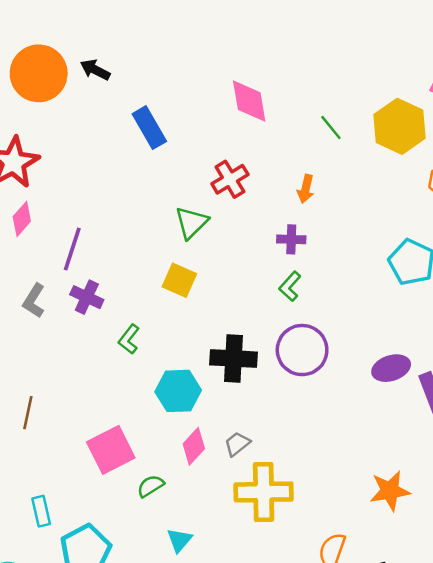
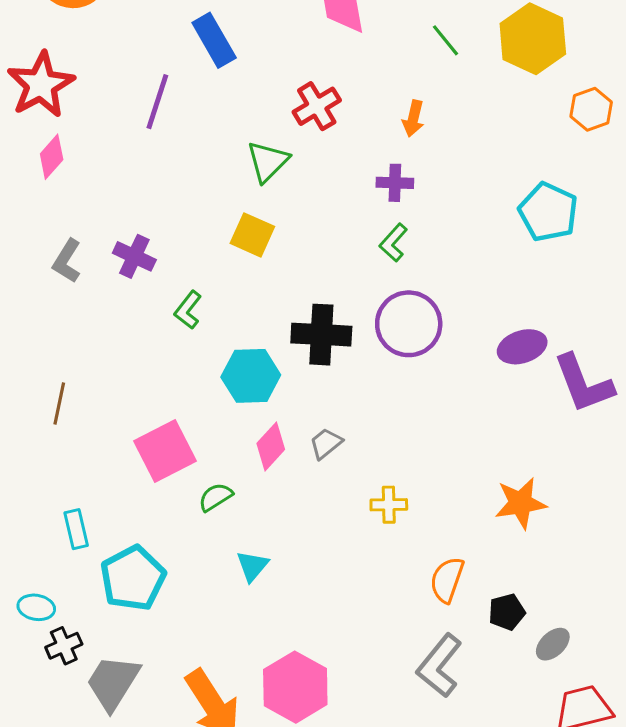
purple line: (72, 249) -> (157, 102), moved
yellow cross: (264, 492) -> (389, 505), moved, size x0.5

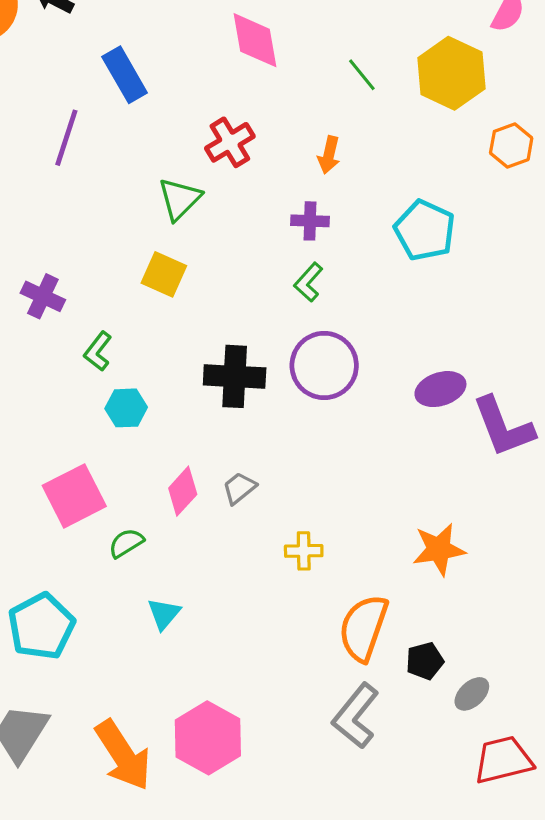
cyan pentagon: (548, 212) -> (425, 230), moved
cyan hexagon: (251, 376) -> (126, 408), moved, size x0.7
orange semicircle: (447, 580) -> (363, 628), size x1.4

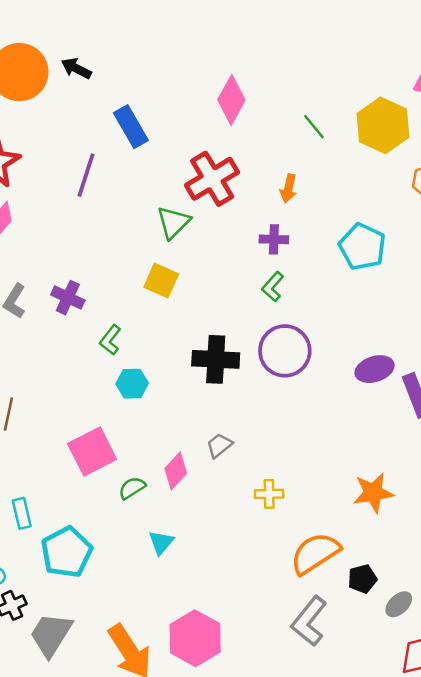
pink diamond: (255, 40) -> (231, 100), turned 39
red cross: (230, 142) -> (212, 179), size x1.4
pink diamond: (183, 491) -> (176, 471), moved
orange semicircle: (363, 628) -> (315, 553), turned 38

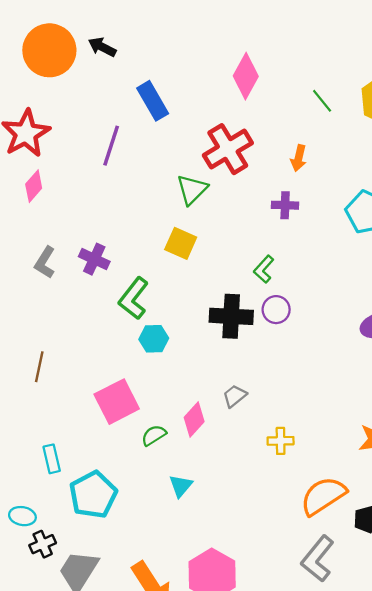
green L-shape: (273, 287) -> (264, 269), moved
green L-shape: (110, 340) -> (134, 298), size x1.5
purple circle: (285, 351) -> (276, 310), moved, size x0.6

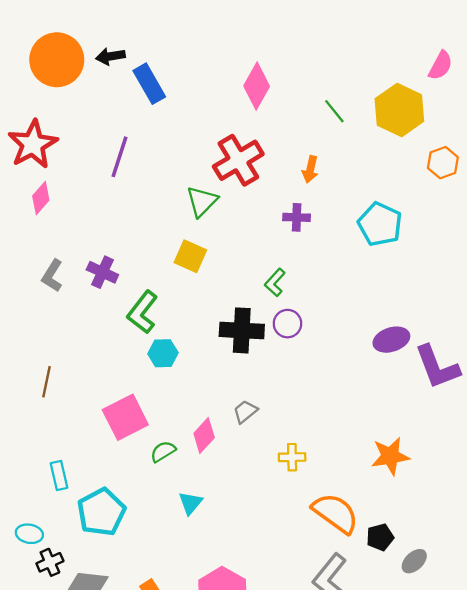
black arrow: (102, 47) -> (110, 56), turned -36
blue rectangle: (153, 101) -> (149, 84), moved
orange semicircle: (323, 496) -> (335, 513), turned 69

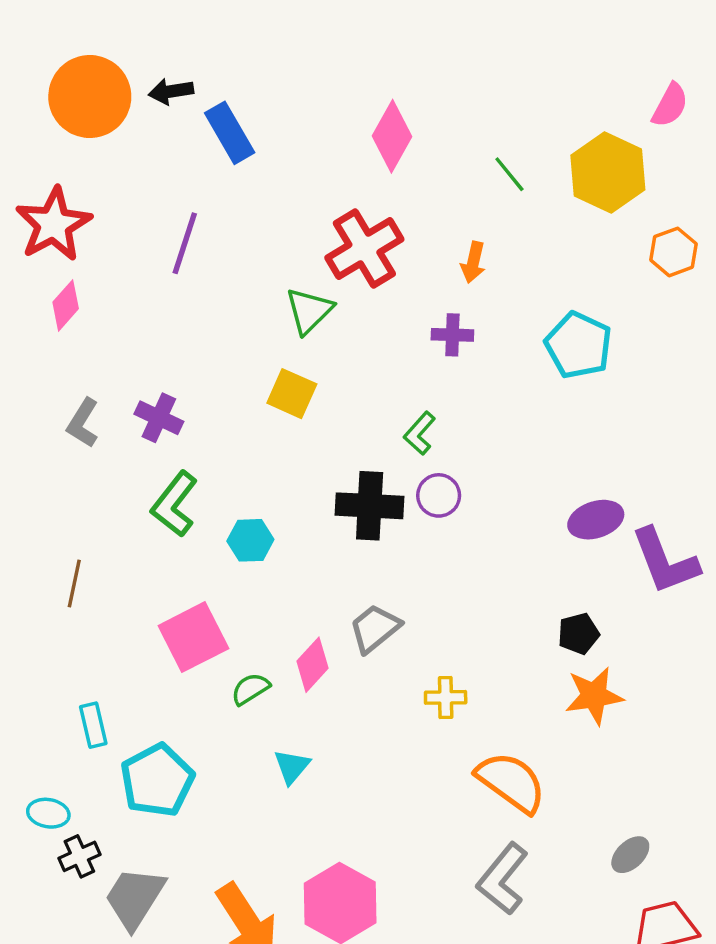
green L-shape: (142, 312) -> (174, 504), moved
gray trapezoid: (245, 412) -> (375, 628), size x1.4
black pentagon: (380, 537) -> (579, 634), moved

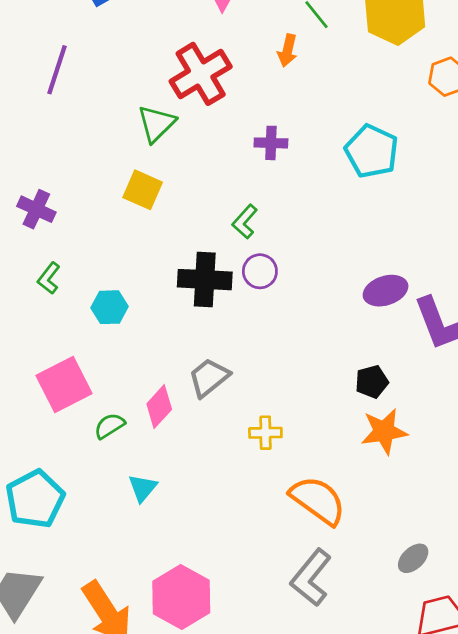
orange arrow: (473, 262) -> (288, 50), moved
green L-shape: (174, 504) -> (49, 278), size x0.6

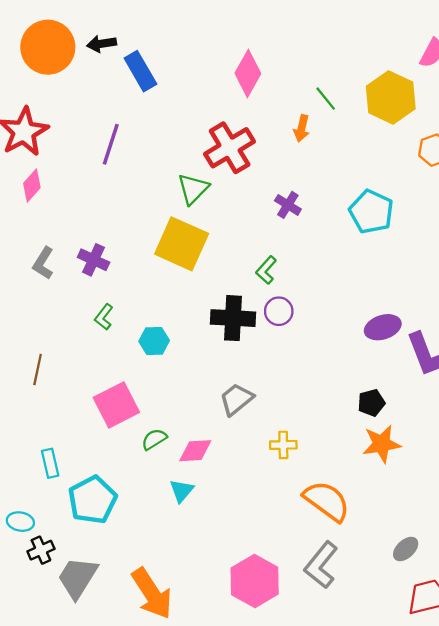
purple cross: (271, 143) -> (288, 205), turned 30
yellow square: (143, 190) -> (182, 244), size x1.6
pink diamond: (159, 407) -> (195, 451), moved, turned 44
pink hexagon: (181, 597) -> (255, 581), moved

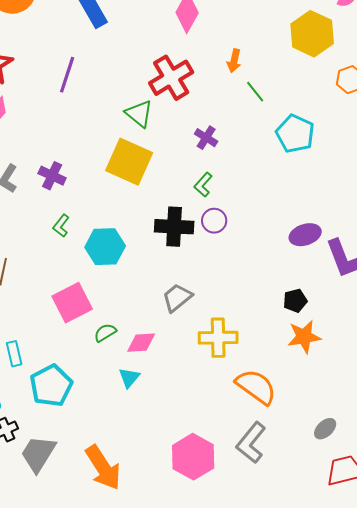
green line: (326, 99) -> (255, 92), moved
green triangle: (193, 189) -> (139, 114), turned -36
purple cross: (288, 205) -> (206, 138), moved
cyan hexagon: (154, 341) -> (105, 247), size x1.5
yellow cross: (283, 445) -> (218, 338), size x1.6

